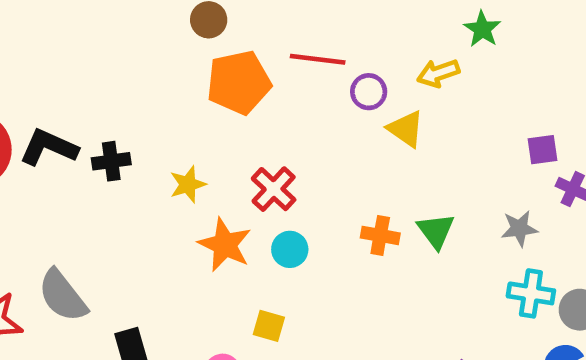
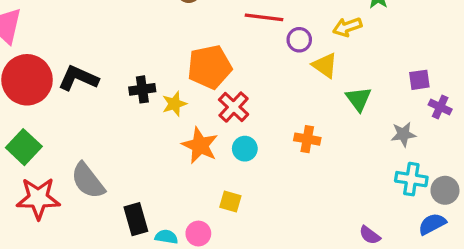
orange pentagon: (239, 82) -> (210, 67), moved
black cross: (111, 161) -> (142, 89), moved
green triangle: (436, 231) -> (358, 99), moved

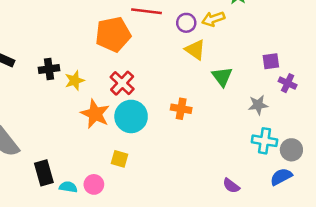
purple circle: (299, 40) -> (186, 23), moved
orange pentagon: (210, 67) -> (113, 34), moved
cyan circle: (245, 149) -> (131, 116), size x1.6

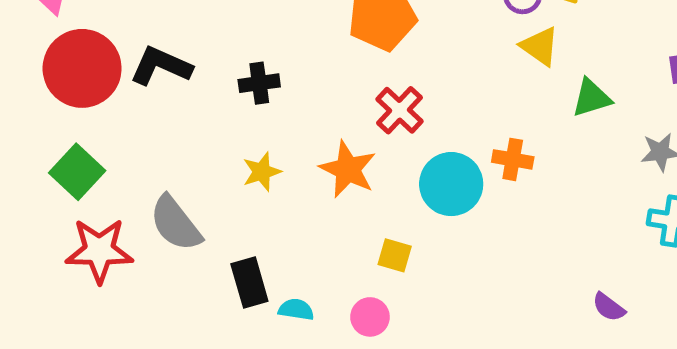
green triangle: (222, 77) -> (591, 98), turned 50
yellow star: (75, 81) -> (262, 172), moved
cyan circle: (131, 116) -> (451, 184), moved
pink circle: (94, 184) -> (370, 317), moved

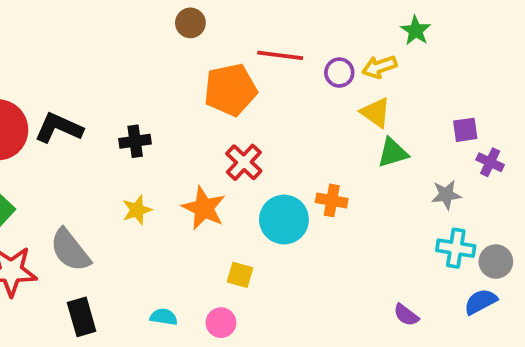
yellow triangle: (540, 46) -> (376, 113), moved
black rectangle: (249, 282) -> (82, 317), moved

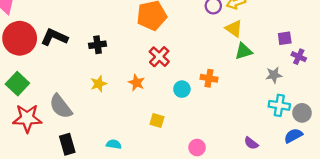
orange star: (204, 208) -> (136, 83), size x0.7
cyan circle: (284, 220) -> (182, 89), size x0.6
pink circle: (221, 323) -> (197, 148), moved

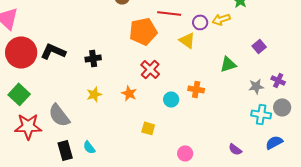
yellow triangle: (234, 29) -> (187, 40), moved
purple square: (285, 38) -> (259, 46), moved, turned -32
purple cross: (299, 57) -> (278, 80), moved
gray circle: (302, 113) -> (282, 107), moved
cyan semicircle: (114, 144) -> (89, 147), moved, turned -136

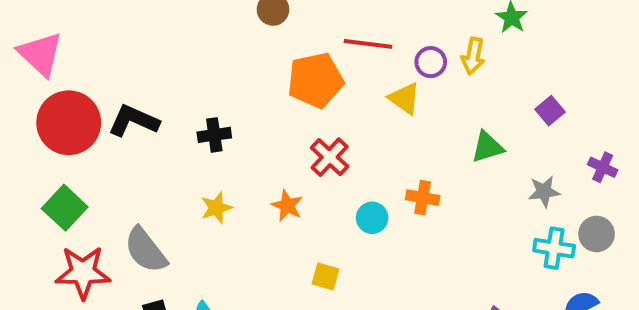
yellow arrow: (221, 19) -> (473, 56), turned -60
purple cross: (278, 80) -> (603, 167), moved

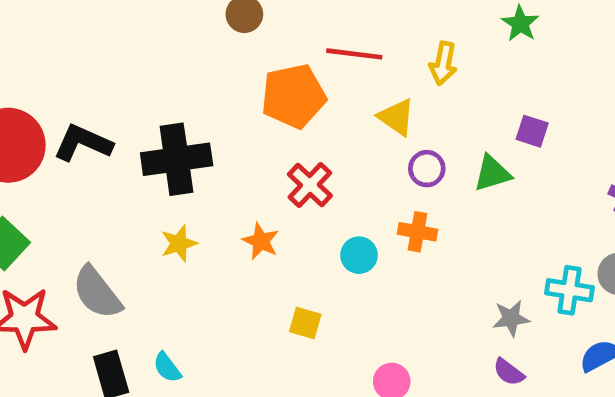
yellow arrow: (473, 56) -> (443, 63), moved
purple circle: (431, 62) -> (427, 169), moved
purple square: (550, 111) -> (532, 131), moved, turned -32
black cross: (214, 135) -> (177, 159), size x1.8
gray star: (544, 192) -> (511, 318), moved

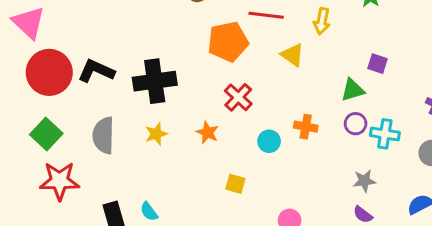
purple circle: (427, 169) -> (356, 124), moved
cyan cross: (570, 290) -> (385, 134), moved
gray semicircle: (97, 293) -> (103, 135), moved, turned 39

